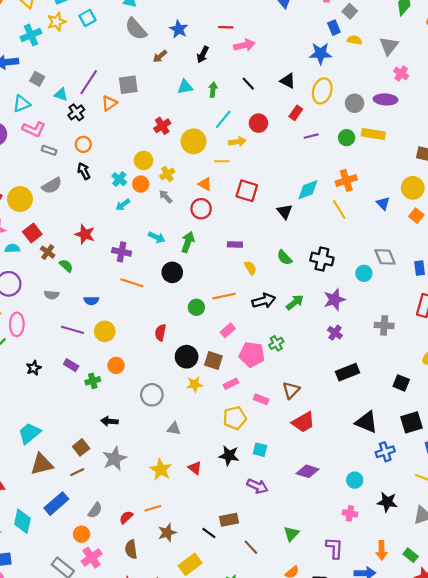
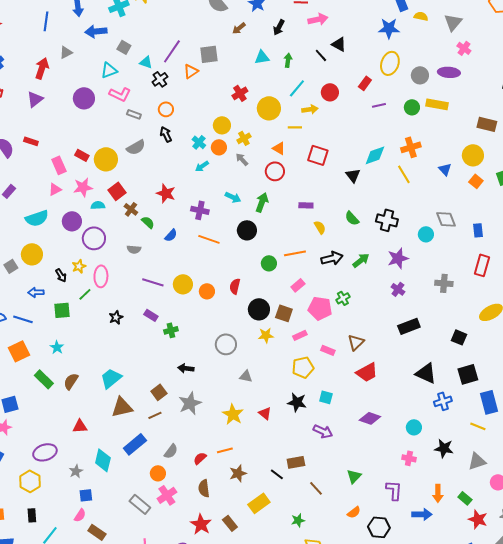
black triangle: (288, 81) -> (339, 44), moved
blue semicircle: (91, 301) -> (171, 235), moved, turned -48
orange circle: (116, 365) -> (207, 291), moved

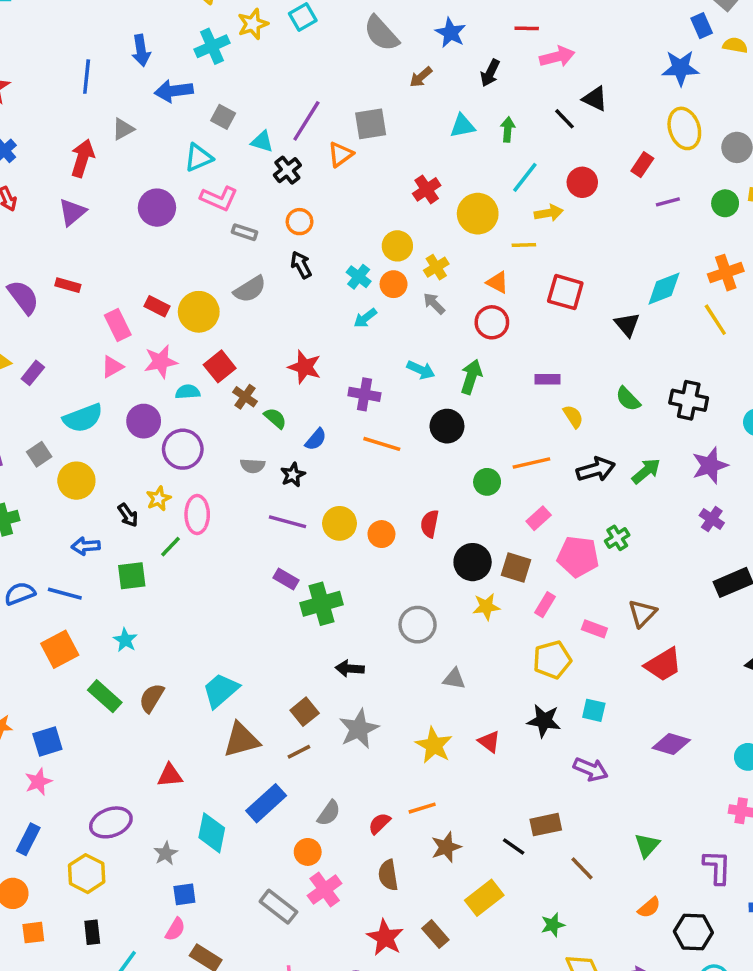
yellow ellipse: (390, 63) -> (684, 128), turned -35
gray square: (11, 266) -> (39, 454), moved
black star: (116, 317) -> (293, 475), moved
green cross: (171, 330) -> (322, 604), size x1.6
pink rectangle: (300, 335) -> (545, 605), turned -32

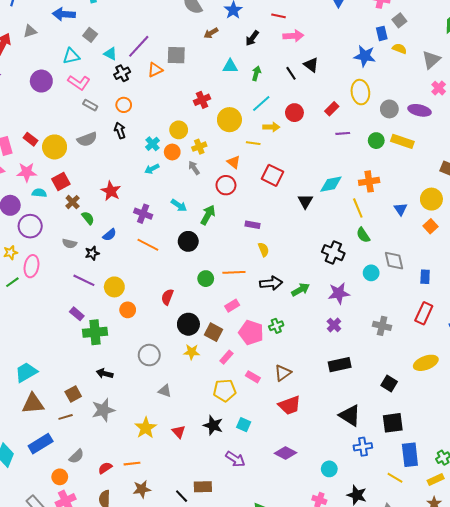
green semicircle: (628, 399) -> (363, 235), moved
orange circle: (381, 534) -> (128, 310), moved

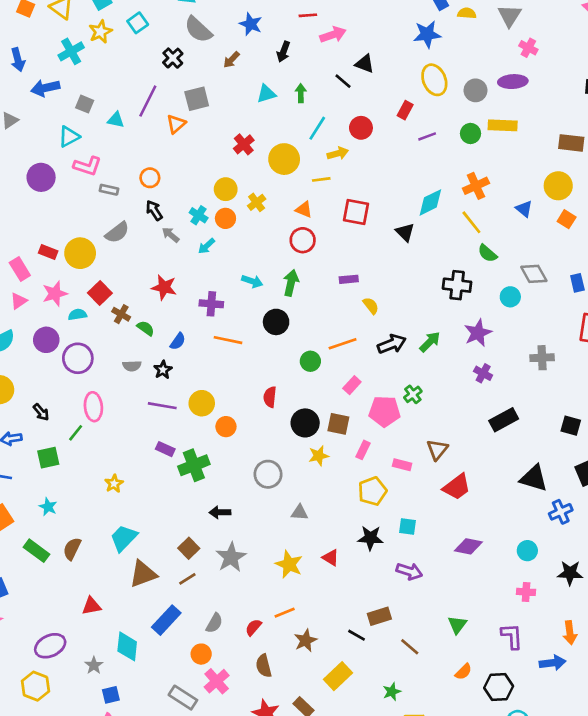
black cross: (122, 73) -> (173, 58), moved
gray arrow: (194, 168) -> (171, 235), moved
yellow star: (10, 253) -> (114, 484), moved

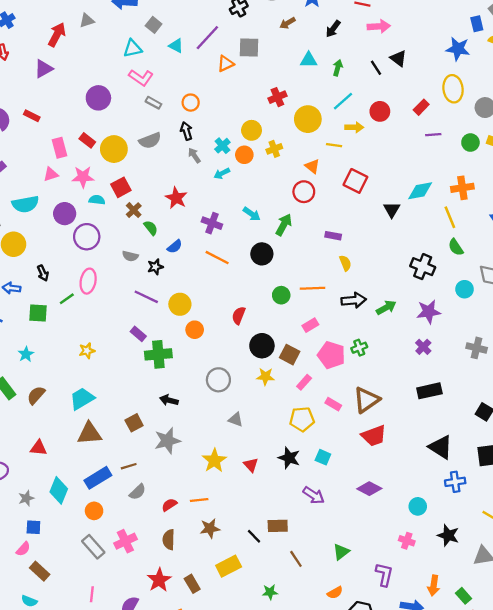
purple circle: (41, 177) -> (98, 98), moved
brown triangle: (437, 450) -> (366, 400), size x1.4
brown line: (187, 579) -> (129, 466), moved
orange circle: (201, 654) -> (94, 511), moved

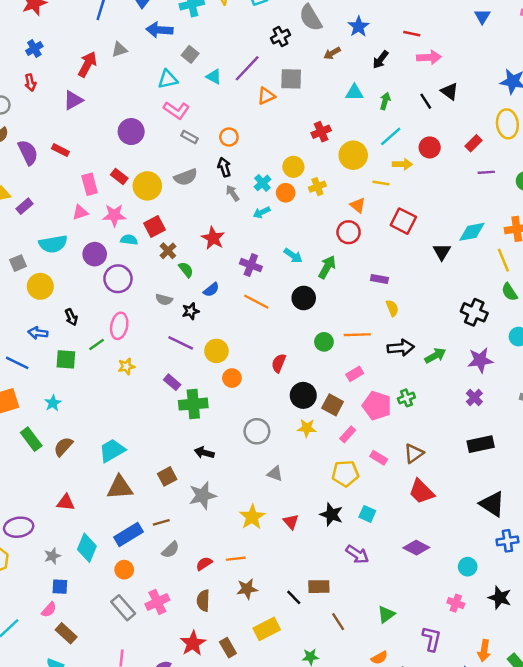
yellow star: (87, 351) -> (126, 366), moved
brown triangle: (366, 400) -> (414, 453), size x0.7
red trapezoid: (374, 436) -> (421, 492), turned 65

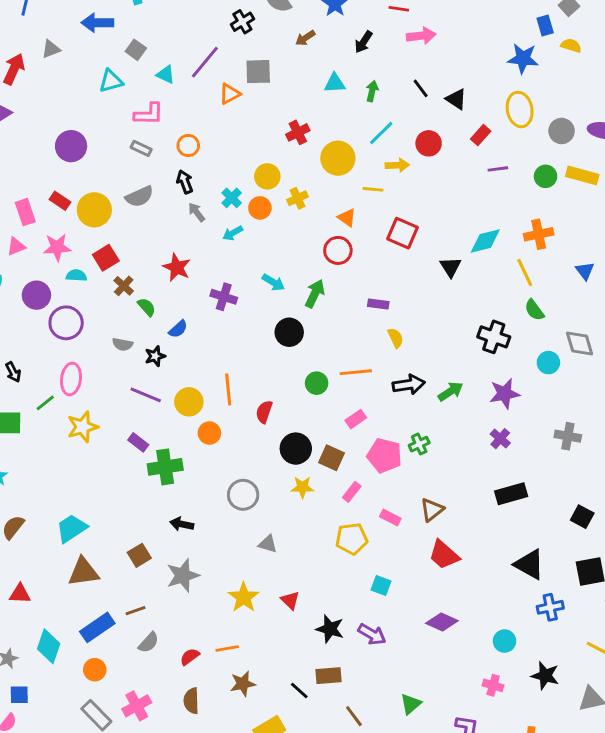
black triangle: (450, 91) -> (456, 99), moved
pink L-shape: (176, 110) -> (149, 114), moved, turned -30
orange line: (256, 302) -> (228, 389), moved, turned 60
yellow star: (126, 366) -> (83, 427), size x1.5
black star: (331, 515) -> (330, 629), moved

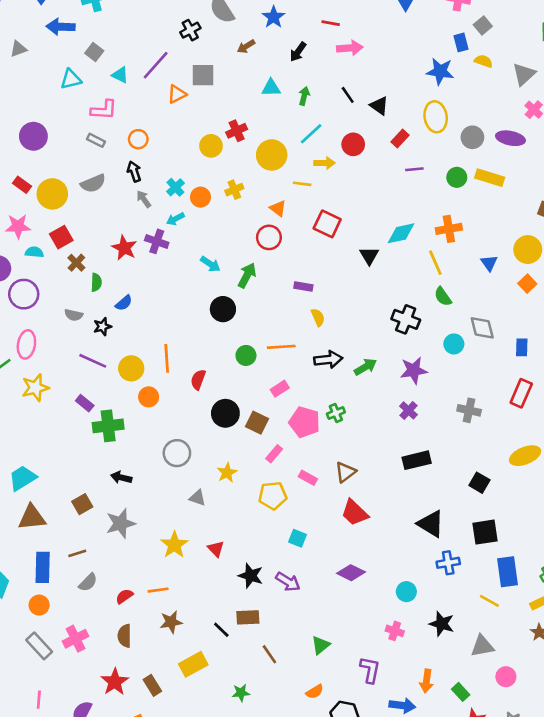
yellow circle: (267, 176) -> (211, 146), moved
purple cross: (224, 297) -> (157, 241), moved
green semicircle: (147, 307) -> (96, 282), turned 42
yellow star: (302, 487) -> (227, 473), moved, turned -30
blue rectangle: (97, 627) -> (43, 567), turned -56

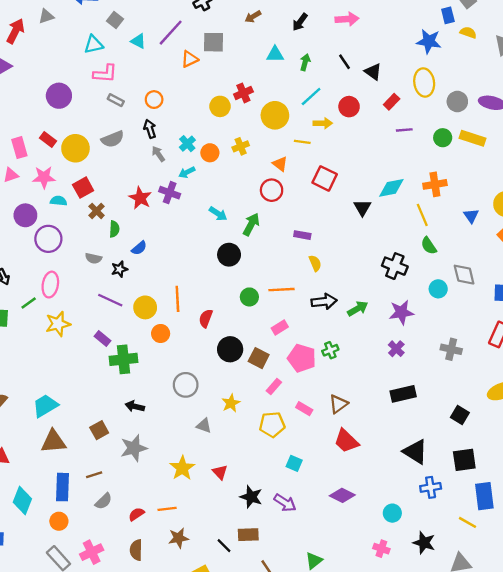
pink L-shape: (104, 110) -> (105, 74), moved

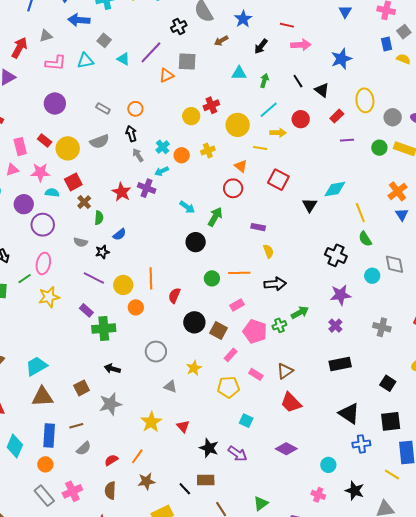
blue star: (429, 41) -> (341, 59), moved, turned -30
pink L-shape: (105, 74) -> (56, 63), moved
orange cross: (435, 184) -> (398, 191), moved, turned -30
green arrow: (358, 309) -> (300, 312), moved
orange line: (167, 509) -> (137, 456), turned -49

